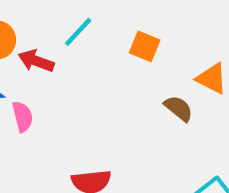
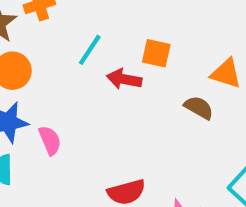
red arrow: (36, 61) -> (124, 79), moved

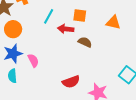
brown semicircle: (199, 108) -> (85, 42), moved

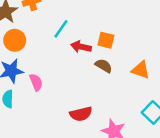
orange square: (80, 16) -> (106, 40), moved
orange triangle: (113, 22) -> (141, 70), moved

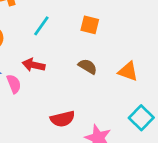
orange square: (106, 40) -> (90, 25), moved
red arrow: (81, 47) -> (34, 65), moved

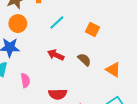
red arrow: (34, 65) -> (56, 55), moved
pink semicircle: (14, 84) -> (25, 80), moved

